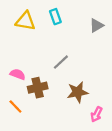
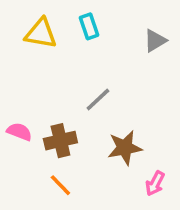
pink semicircle: (18, 74) -> (19, 132), moved
orange line: (15, 107) -> (60, 185), moved

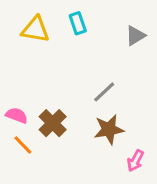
gray line: (98, 100) -> (104, 92), moved
brown cross: (60, 141) -> (53, 123), turned -32
orange line: (60, 185) -> (23, 145), moved

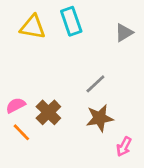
cyan rectangle: (78, 23) -> (71, 21), size x1.4
pink semicircle: (17, 115) -> (16, 105), turned -48

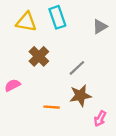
brown cross: (48, 112) -> (39, 56), moved
orange line: (21, 132) -> (52, 107), moved, turned -42

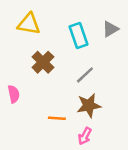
cyan rectangle: (57, 17) -> (79, 35), moved
pink semicircle: (12, 85) -> (14, 94), turned 105
pink arrow: (100, 119) -> (85, 136), moved

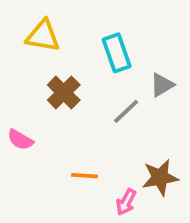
gray triangle: (110, 29) -> (162, 85), moved
pink semicircle: (14, 94) -> (20, 140), turned 132
brown star: (89, 105) -> (160, 177), moved

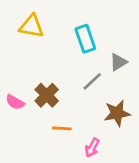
brown cross: (64, 93) -> (47, 95), moved
brown star: (160, 177) -> (117, 113), moved

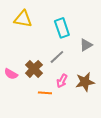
gray line: (92, 81) -> (57, 57), moved
pink arrow: (92, 148) -> (62, 81), moved

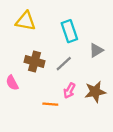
brown cross: (34, 69) -> (35, 61), moved, turned -30
pink semicircle: (11, 74) -> (12, 83), turned 32

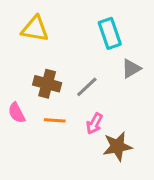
cyan rectangle: (69, 31) -> (110, 33), moved
brown star: (95, 92) -> (117, 146), moved
orange line: (50, 104) -> (55, 120), moved

